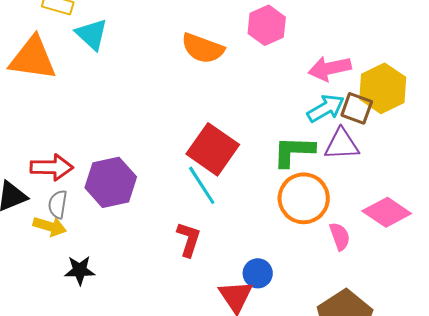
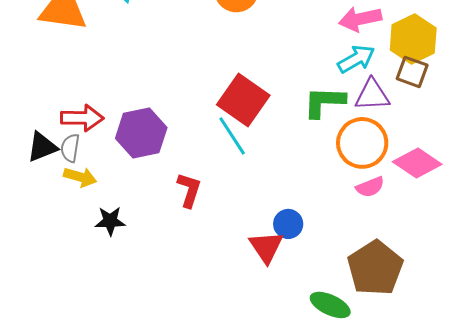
brown square: (357, 108) -> (412, 72), moved
orange circle: (304, 198) -> (362, 143), moved
gray semicircle: (58, 204) -> (70, 148), moved
pink semicircle: (340, 236) -> (370, 187), turned 88
red L-shape: (189, 239) -> (189, 190), moved

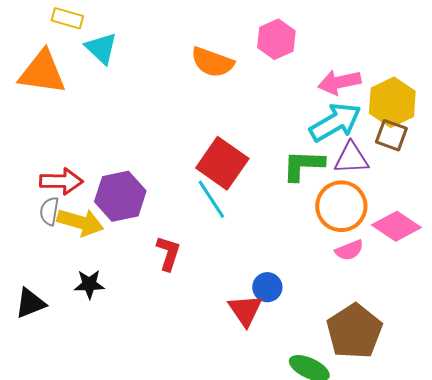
cyan arrow: (356, 59) -> (335, 122), size x1.4
black triangle: (42, 147) -> (30, 303), moved
yellow arrow: (80, 177) -> (80, 222), moved, size x1.4

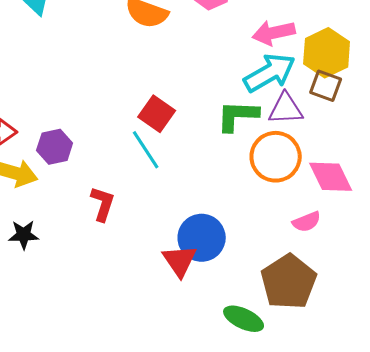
red square: (222, 163) -> (157, 114), size x0.7
purple hexagon: (120, 196) -> (55, 147), size x0.7
pink diamond: (396, 226) -> (331, 177), turned 30
pink semicircle: (349, 250) -> (307, 222), moved
blue circle: (267, 287) -> (202, 238), size x1.6

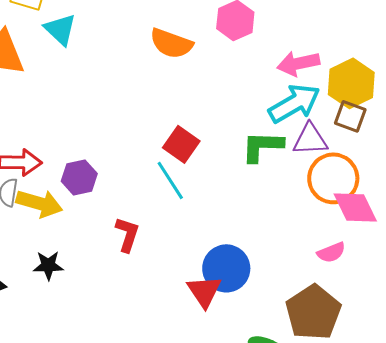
orange circle: (276, 157) -> (333, 178), moved

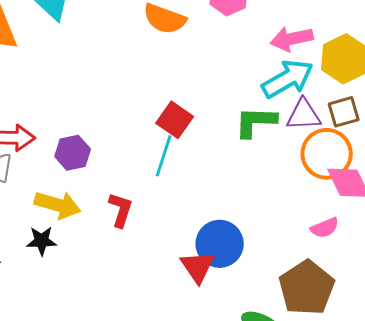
brown square: (350, 116) -> (344, 112), moved, turned -36
cyan line: (170, 180) -> (164, 156), turned 51
yellow arrow: (39, 203) -> (58, 205), moved

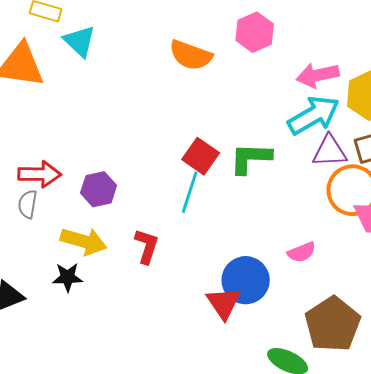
green L-shape: (256, 122) -> (251, 158), moved
pink semicircle: (325, 228) -> (302, 252), moved

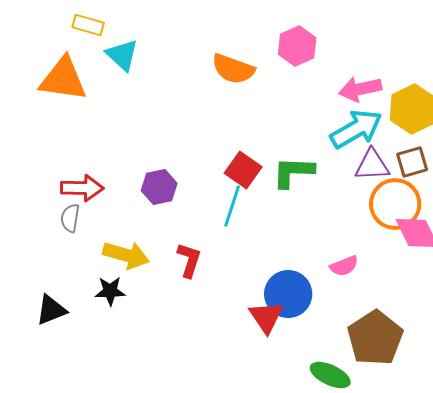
purple hexagon: (99, 189) -> (159, 187), moved

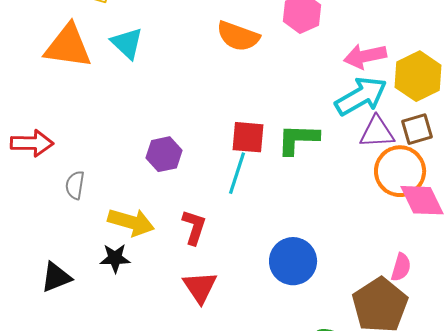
cyan triangle: (122, 55) -> (127, 43), moved
red square: (243, 170) -> (248, 137), turned -30
red arrow: (82, 188) -> (32, 143), moved
pink semicircle: (344, 266) -> (401, 267), moved, turned -52
red triangle: (266, 317) -> (200, 287), moved

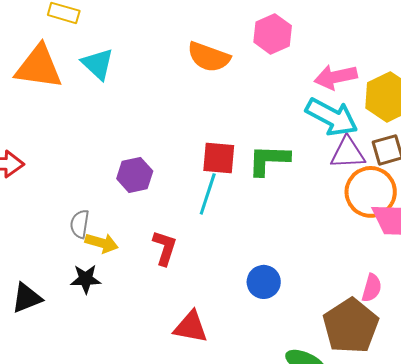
cyan arrow: (361, 96) -> (332, 117), turned 58
gray semicircle: (75, 185) -> (80, 224), moved
yellow arrow: (131, 222) -> (102, 243), size x0.7
blue circle: (293, 261) -> (264, 282), size x0.7
red triangle: (200, 287) -> (191, 327), moved, turned -45

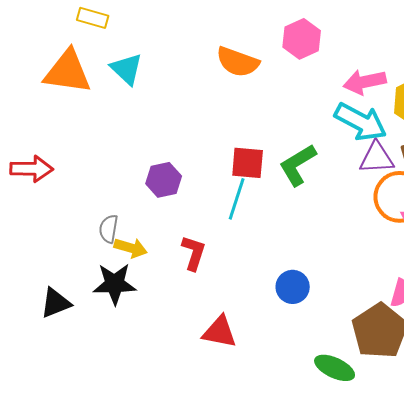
green L-shape: (269, 160) -> (298, 165), turned -33
black star: (86, 279) -> (115, 284), size x1.4

